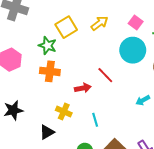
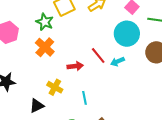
orange cross: (50, 71) -> (45, 47), turned 30
cyan arrow: (143, 100) -> (117, 62), moved

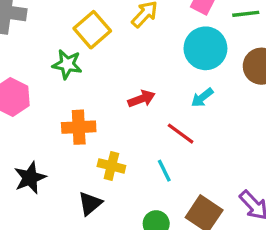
orange cross: (45, 47) -> (79, 127), moved, turned -30
red line: (98, 56) -> (181, 134), moved
red arrow: (75, 66) -> (142, 99), moved

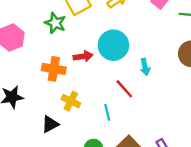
cyan circle: (205, 48) -> (113, 45), moved
cyan arrow: (202, 98) -> (145, 67), turned -77
red arrow: (142, 99) -> (83, 56), moved

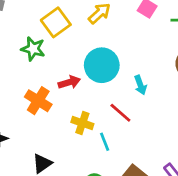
orange cross: (54, 69) -> (38, 101), turned 30
yellow cross: (71, 101) -> (82, 123), moved

